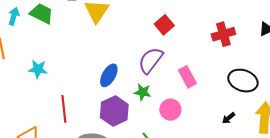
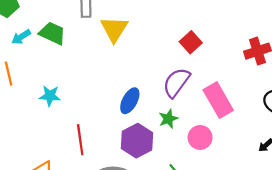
cyan arrow: (14, 16) -> (21, 37), turned -138
pink rectangle: (187, 77) -> (218, 100), size x1.4
green star: (143, 92) -> (168, 119), turned -30

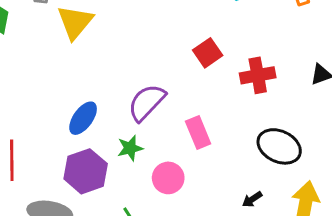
red square: (191, 42) -> (208, 53), moved
pink rectangle: (218, 100) -> (198, 132), size x0.7

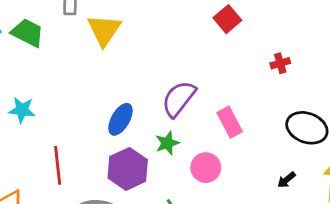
red square: (208, 53) -> (227, 19), moved
red cross: (258, 75) -> (280, 63), size x0.6

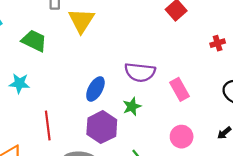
green trapezoid: (28, 33) -> (34, 41), moved
purple semicircle: (179, 99) -> (140, 72), turned -120
pink circle: (206, 168) -> (182, 137), moved

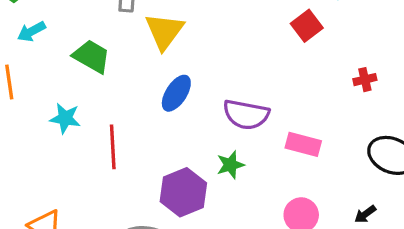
blue ellipse: (95, 89) -> (176, 93), moved
pink rectangle: (180, 89) -> (303, 144), turned -50
red line: (48, 125) -> (113, 147), moved

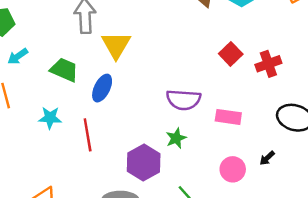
red square: (307, 26) -> (231, 54), moved
red cross: (365, 80) -> (268, 64), size x1.5
blue ellipse: (176, 93) -> (102, 88), moved
black arrow: (365, 214) -> (267, 158), moved

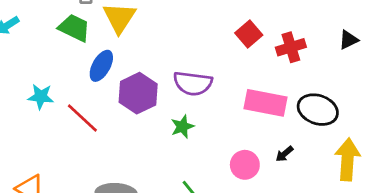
green trapezoid: (64, 70) -> (74, 28), moved
pink rectangle: (228, 117) -> (265, 103), moved, size x1.4
red line: (88, 135) -> (82, 118), turned -40
purple hexagon: (144, 162) -> (138, 93), moved

